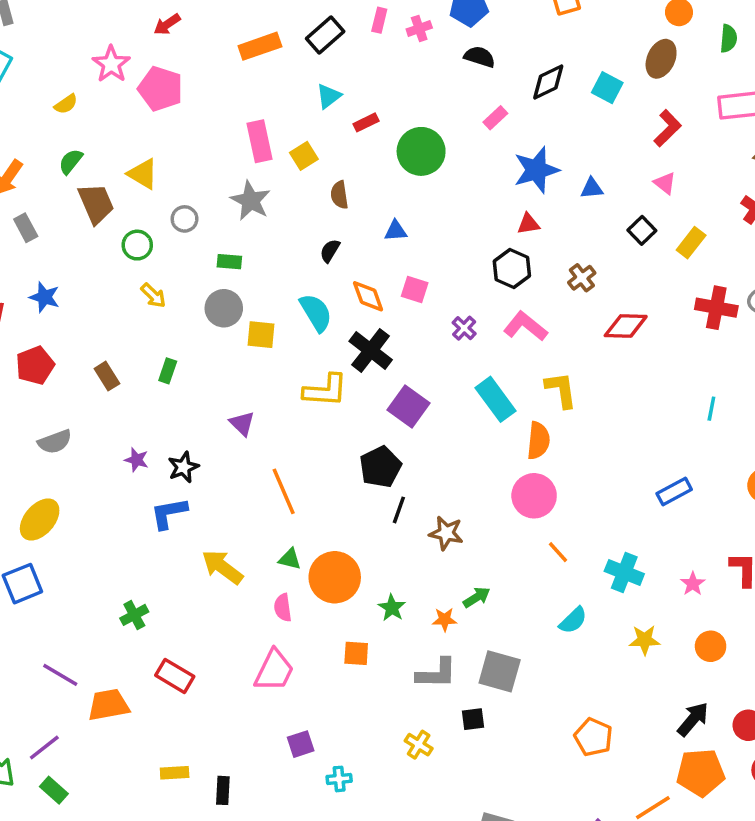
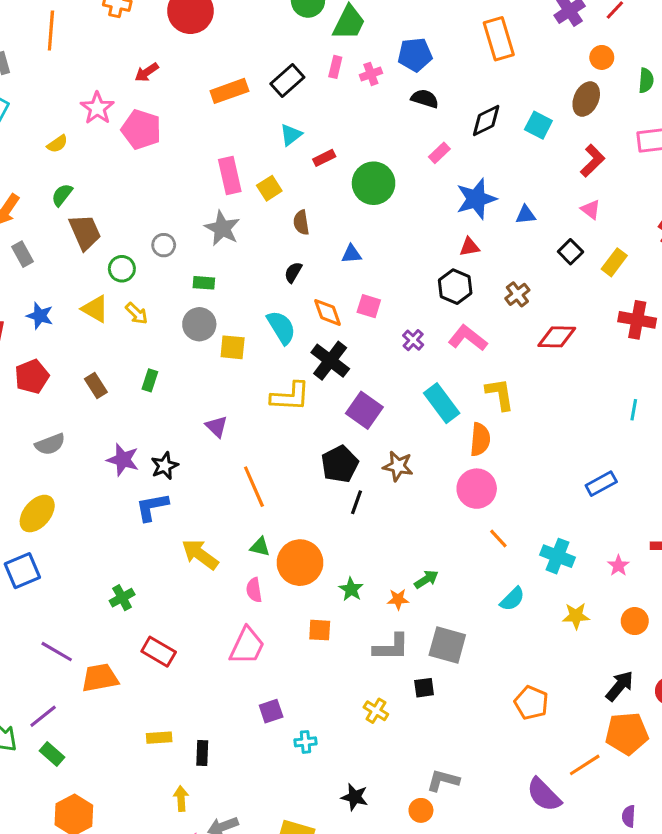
yellow triangle: (143, 174) -> (95, 309), moved
purple star: (137, 460) -> (123, 460), size x1.5
brown star: (446, 533) -> (398, 466), moved

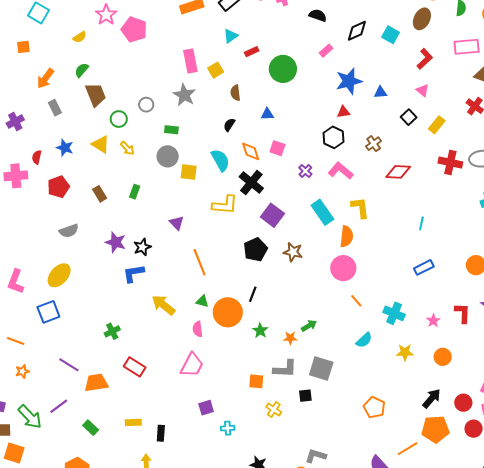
cyan line: (634, 410) -> (421, 223), moved
black line: (357, 502) -> (253, 294), moved
orange square: (320, 630) -> (256, 381), moved
green rectangle: (52, 754) -> (91, 428), moved

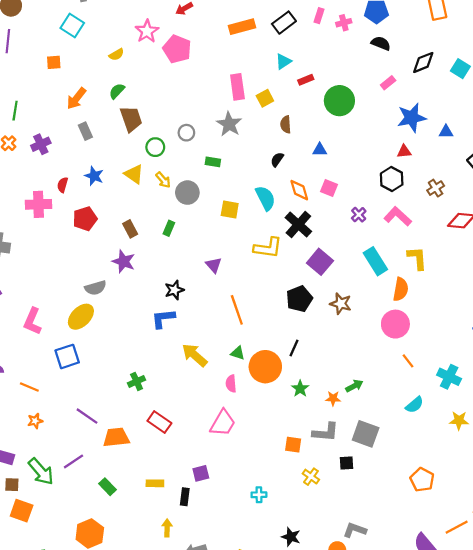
gray circle: (168, 156) -> (187, 193), moved
gray semicircle: (69, 231) -> (95, 288), moved
purple star: (116, 242) -> (124, 261), moved
purple square: (206, 408) -> (201, 473), moved

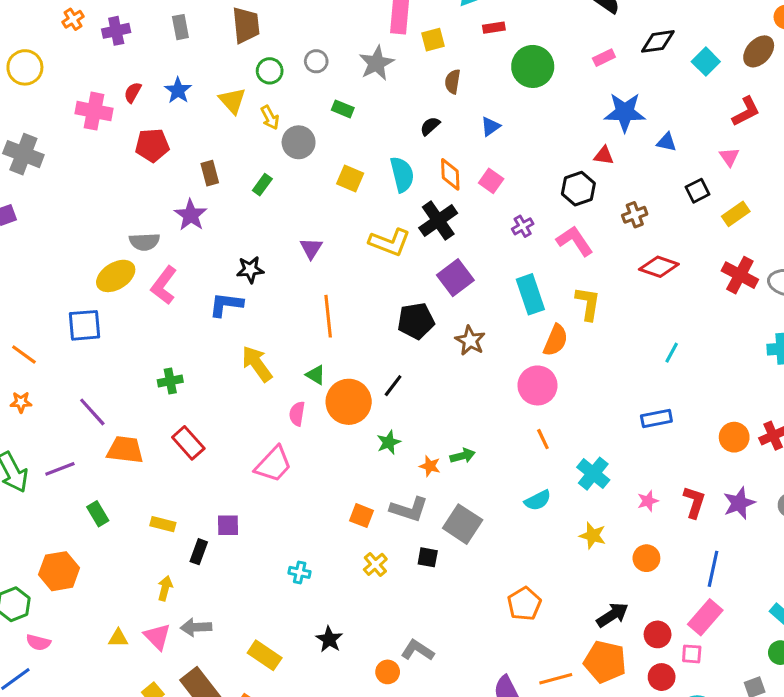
blue triangle: (320, 150) -> (491, 126), turned -48
pink L-shape: (32, 321) -> (164, 285), moved

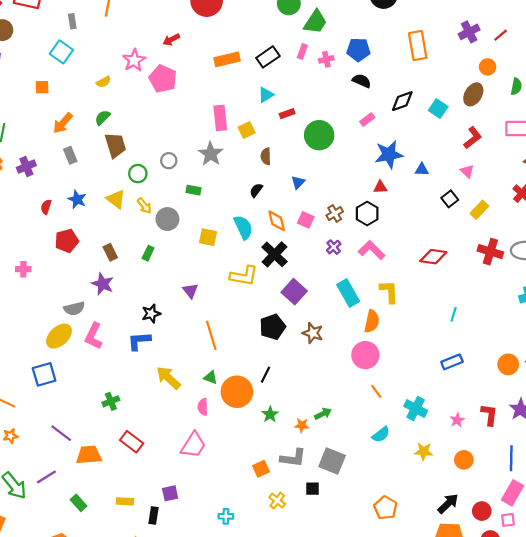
pink cross: (94, 111) -> (23, 269), moved, size x0.6
brown cross: (635, 215) -> (335, 214), moved
orange square: (361, 516) -> (261, 469), turned -35

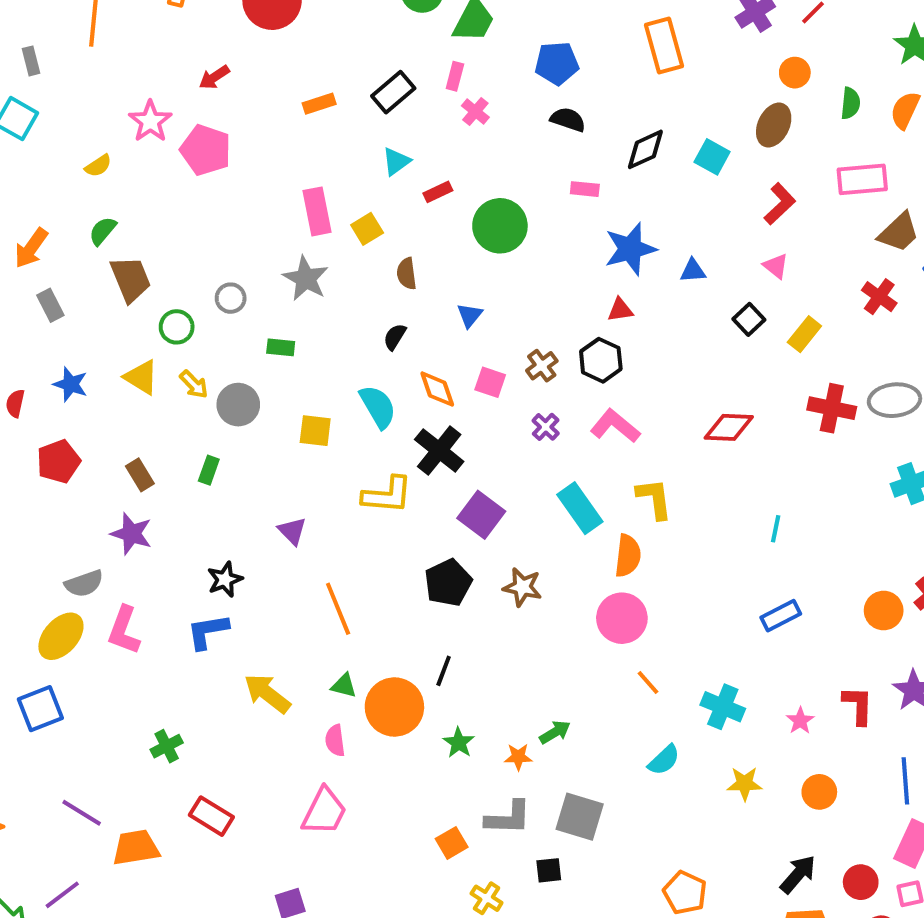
orange rectangle: (227, 59) -> (319, 104), size x0.7
pink cross: (326, 59) -> (475, 112), moved, turned -32
pink rectangle: (367, 120) -> (585, 189), turned 48

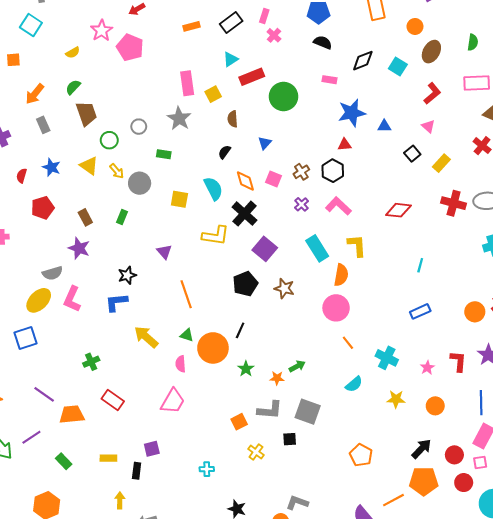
orange circle: (795, 73) -> (415, 26), moved
red rectangle: (438, 192) -> (252, 77), size x1.6

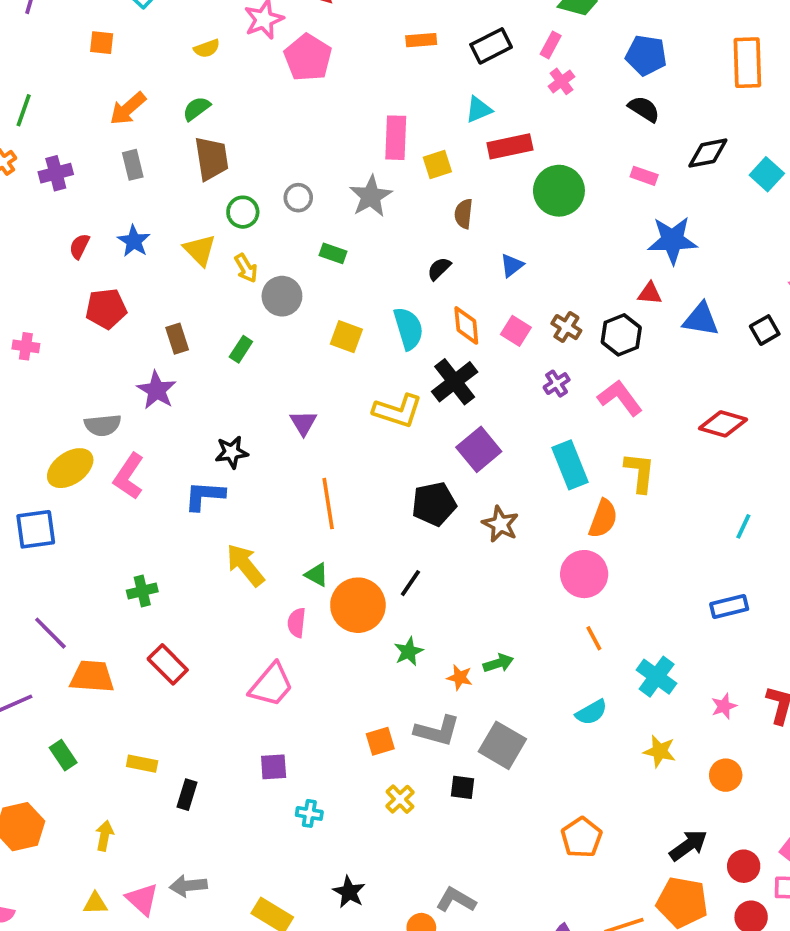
blue triangle: (384, 126) -> (701, 319), moved, size x1.5
brown cross: (301, 172) -> (566, 327), turned -35
purple square: (152, 449) -> (274, 767), moved
yellow arrow: (120, 500) -> (105, 836), moved

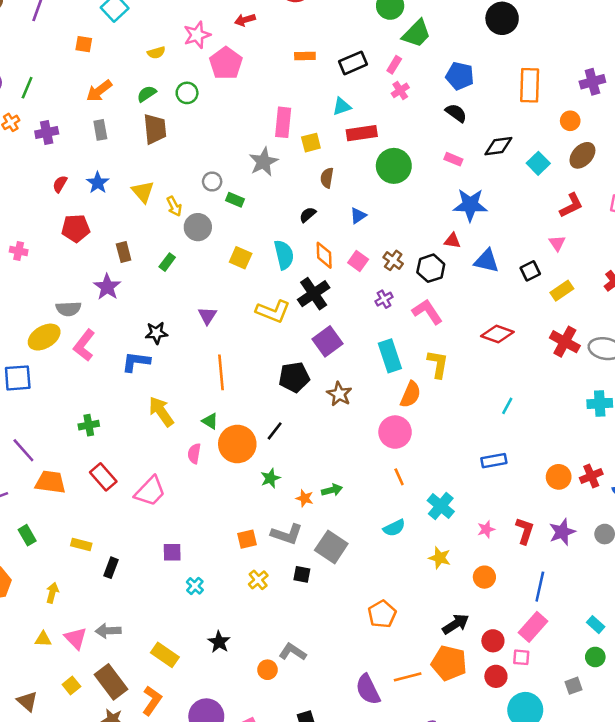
gray circle: (298, 198) -> (212, 182), moved
green circle: (243, 212) -> (187, 93), moved
pink trapezoid: (271, 685) -> (150, 491), moved
cyan cross: (309, 813) -> (195, 586), turned 30

